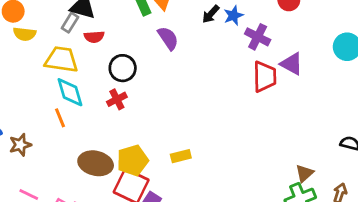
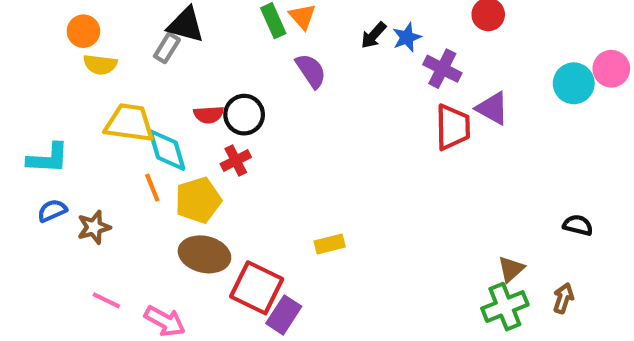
red semicircle: (94, 37) -> (209, 115), moved
yellow trapezoid: (61, 60) -> (129, 123), moved
yellow pentagon: (133, 160) -> (198, 200), moved

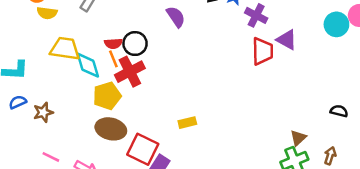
red cross: (236, 161) -> (130, 72), size x1.6
orange line: (152, 188) -> (113, 59), moved

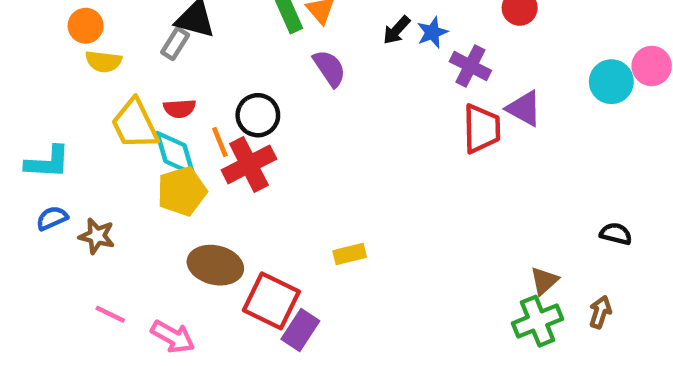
red semicircle: (113, 44) -> (180, 108), moved
yellow trapezoid: (65, 49) -> (135, 124), turned -124
yellow pentagon: (107, 96) -> (182, 191), moved
brown star: (43, 112) -> (97, 236), turned 30

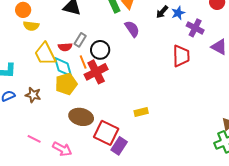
gray rectangle: (175, 44) -> (80, 40), moved
red trapezoid: (482, 129) -> (181, 56), moved
brown star: (97, 236) -> (33, 95), moved

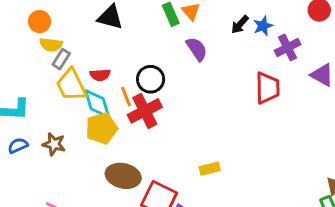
purple cross: (195, 28) -> (288, 48), turned 36
gray rectangle: (80, 40) -> (61, 59), moved

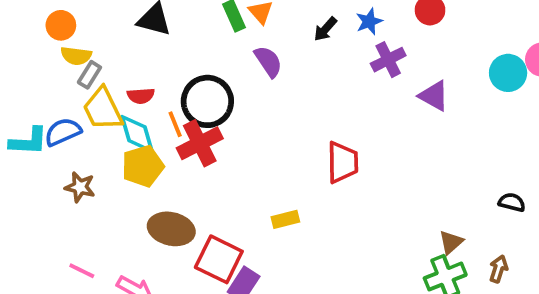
blue star: (263, 26) -> (369, 22), moved
black circle: (151, 79) -> (207, 101), size x1.4
red trapezoid: (267, 88) -> (342, 162), moved
blue semicircle: (18, 146) -> (63, 132), moved, size x1.4

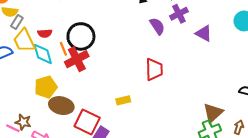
purple semicircle: (268, 61) -> (157, 26), moved
yellow pentagon: (143, 166) -> (46, 87), moved
brown star: (80, 187) -> (23, 122), moved
brown triangle: (451, 242) -> (213, 113), size x1.5

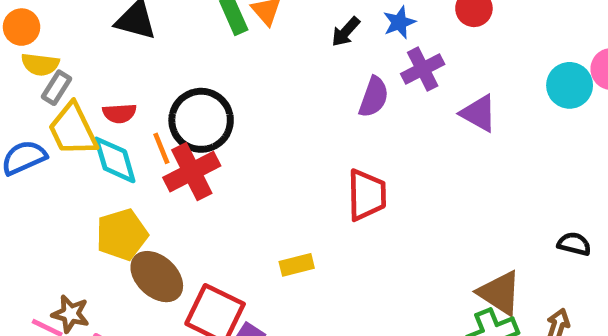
purple semicircle: (157, 26) -> (374, 97), turned 54
brown ellipse: (61, 106) -> (157, 277), turned 30
brown triangle: (213, 113) -> (500, 293), turned -45

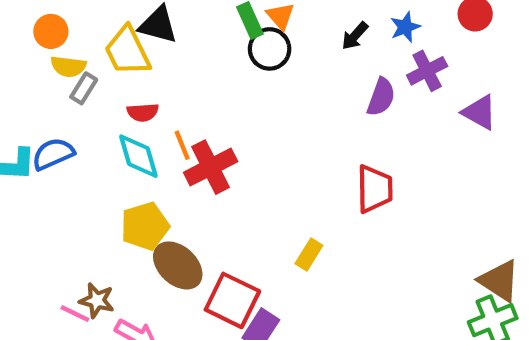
black circle: (201, 120) -> (270, 49), moved, size x0.7
yellow trapezoid: (73, 130) -> (127, 51), moved
yellow rectangle: (297, 265) -> (309, 255), turned -44

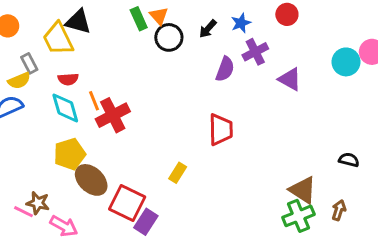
black circle: (270, 49) -> (169, 37), moved
yellow semicircle: (68, 66) -> (19, 81), moved, turned -30
gray rectangle: (84, 88) -> (29, 63), turned -60

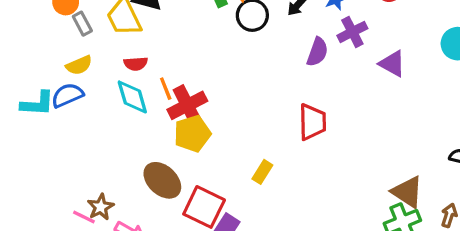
gray rectangle: (29, 63) -> (82, 24), moved
yellow pentagon: (70, 154) -> (192, 134), moved
brown star: (38, 203) -> (101, 207), turned 30

